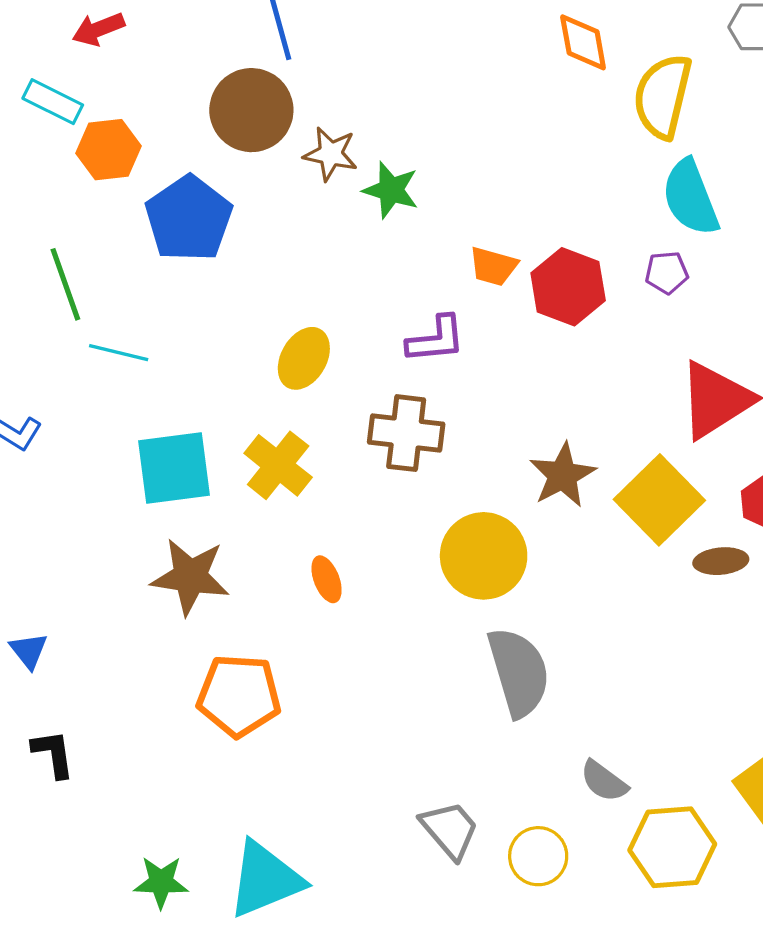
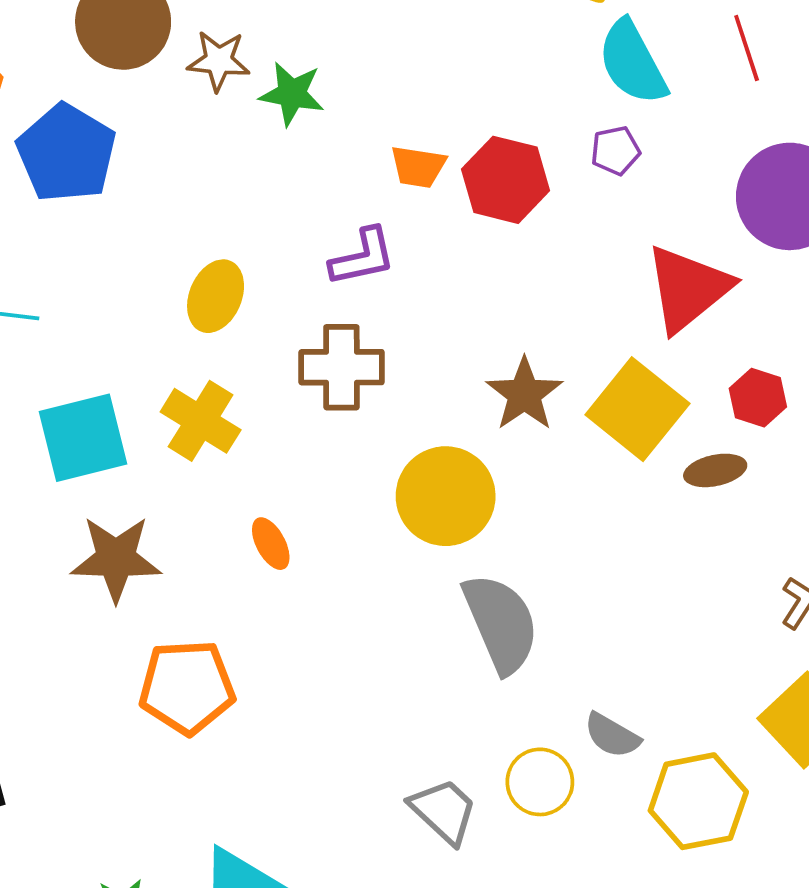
yellow circle: (538, 856) -> (540, 782), moved

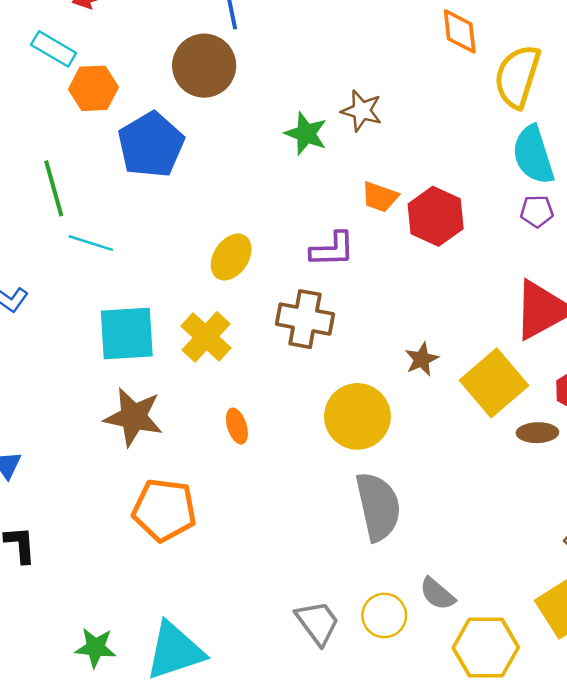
brown star: (219, 61) -> (362, 111), moved
purple pentagon: (615, 151) -> (537, 211), moved
brown star: (524, 394) -> (422, 359), size x0.7

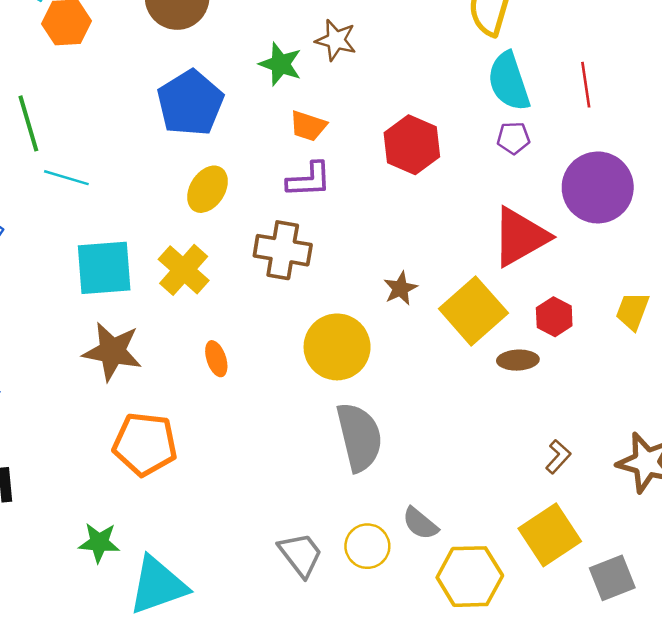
blue pentagon: (151, 145) -> (190, 103), moved
orange trapezoid: (380, 197) -> (308, 126), moved
green star: (95, 648) -> (99, 543), moved

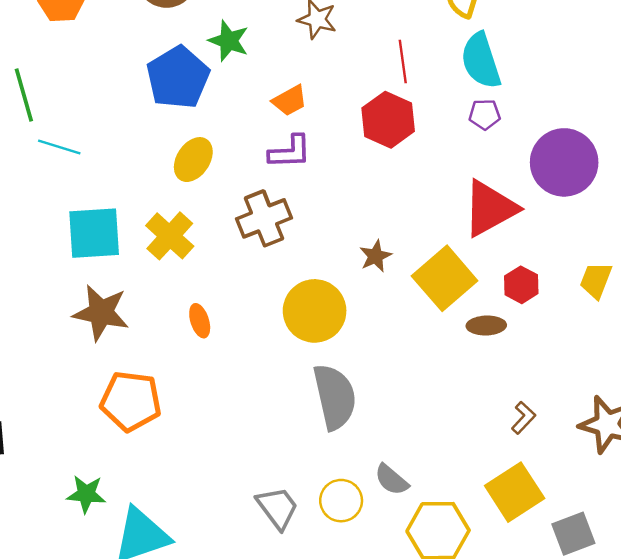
green star: (280, 64) -> (229, 41), moved
red line: (586, 85) -> (403, 61), moved
orange trapezoid: (308, 126) -> (290, 101), turned -48
brown cross: (283, 250) -> (264, 218), turned -32

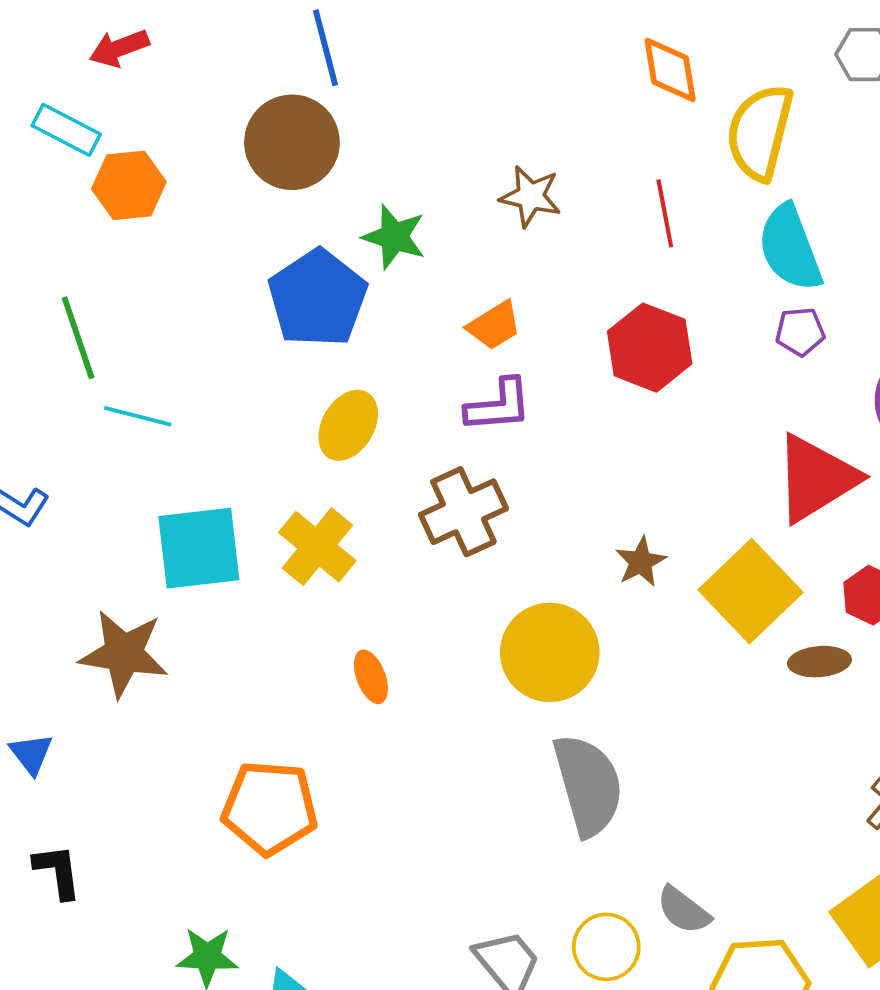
red line: (403, 61) -> (665, 213), moved
brown star: (101, 313) -> (124, 654), moved

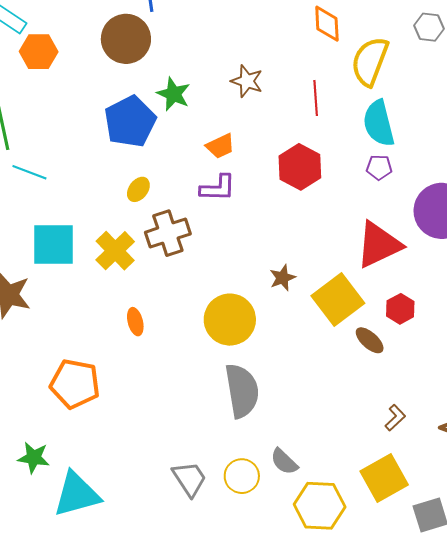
yellow ellipse: (348, 425) -> (138, 189), size x0.7
brown cross: (463, 512) -> (168, 233), moved
brown ellipse: (819, 662) -> (370, 340), turned 40

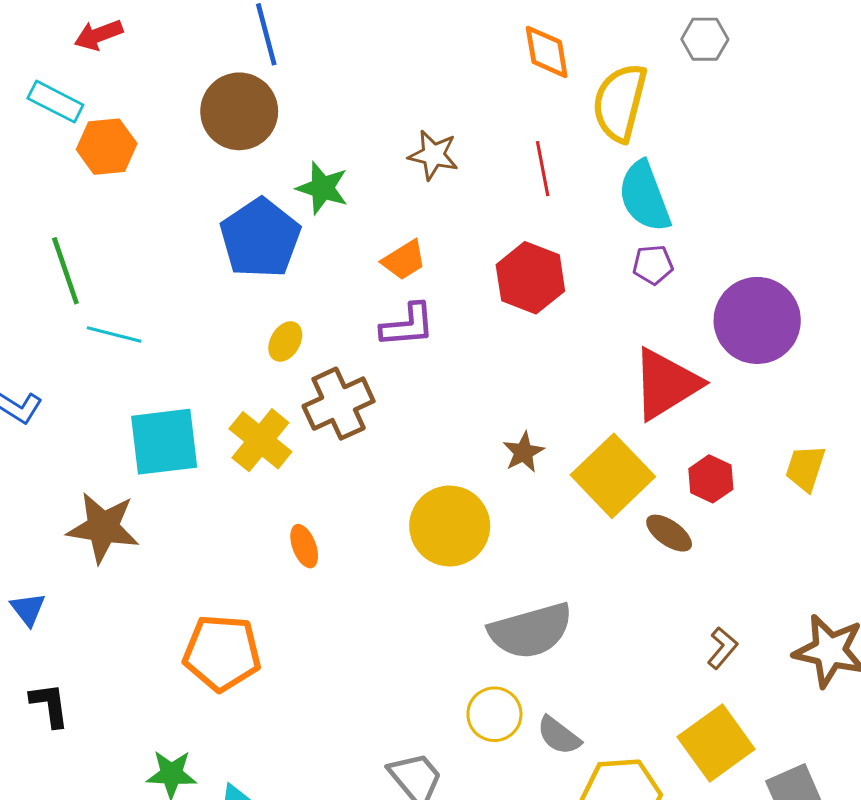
gray semicircle: (242, 391) -> (531, 631), moved, turned 90
yellow circle: (242, 476) -> (494, 714), moved

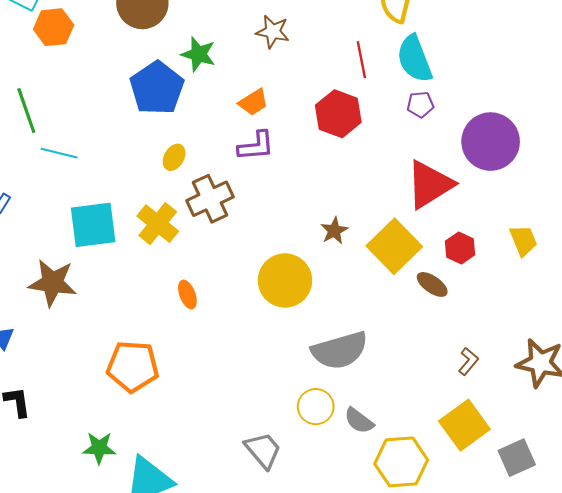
red line: (543, 169) -> (361, 60), moved
yellow trapezoid: (805, 468) -> (523, 240), turned 140

